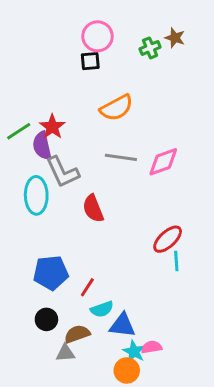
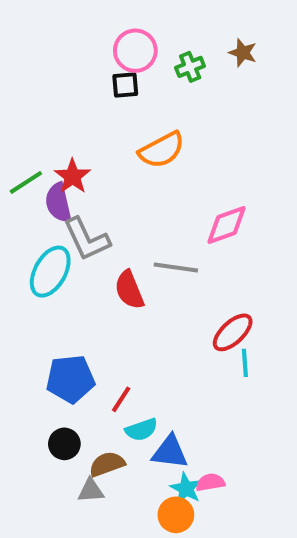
green cross: (150, 48) -> (190, 67), moved
gray line: (121, 157) -> (176, 268), moved
cyan ellipse: (36, 195) -> (50, 272), turned 30

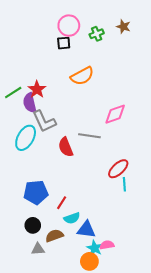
gray triangle: (91, 491) -> (38, 249), moved

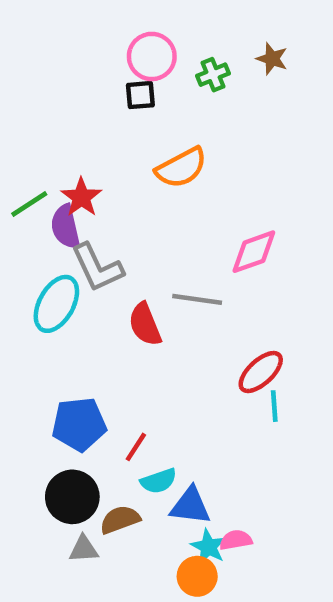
black circle: (33, 225) -> (72, 497), size x1.5

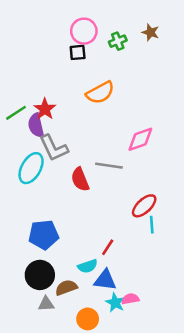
red line: (136, 447) -> (108, 247), moved
orange circle: (197, 576) -> (88, 319), moved

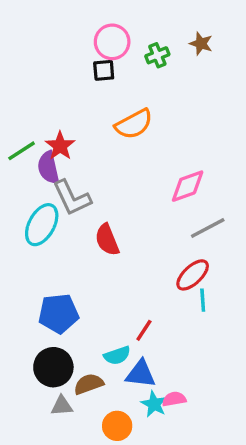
gray line: (109, 166) -> (208, 228), moved, turned -36

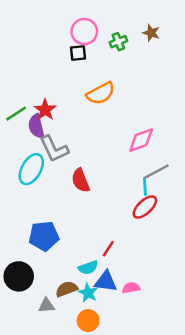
cyan line: (203, 300) -> (145, 187), moved
black circle: (53, 367) -> (19, 276), moved
pink semicircle: (174, 399) -> (131, 288), moved
cyan star: (154, 404) -> (88, 293), moved

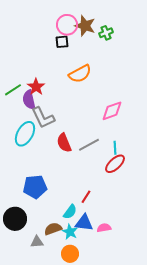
brown star: (151, 33) -> (85, 26), moved, size x1.5
green cross: (118, 42) -> (106, 33), moved
gray line: (156, 172) -> (89, 145), moved
cyan semicircle: (88, 268) -> (70, 212), turned -35

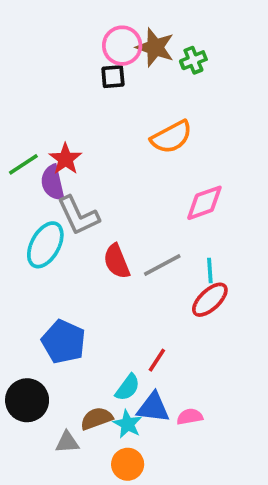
orange semicircle: (80, 74) -> (171, 137), moved
blue pentagon: (35, 187) -> (64, 342), turned 30

